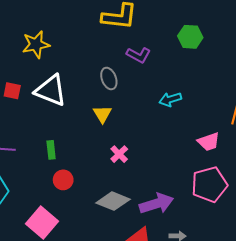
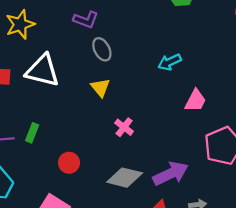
purple L-shape: (139, 55) -> (86, 20), moved
pink trapezoid: (209, 142) -> (195, 101), moved, turned -35
green rectangle: (51, 150) -> (32, 133), moved, turned 36

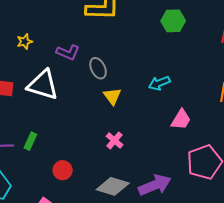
purple L-shape: (86, 20) -> (68, 52), moved
yellow star: (20, 24) -> (25, 42), size x0.6
yellow triangle: (100, 88) -> (112, 96), moved

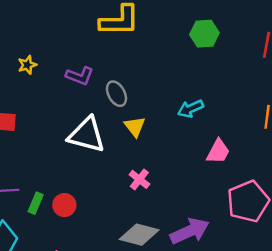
white triangle: (43, 85) -> (87, 135), moved
green rectangle: (30, 141) -> (36, 203), moved
red circle: (63, 170) -> (64, 205), moved

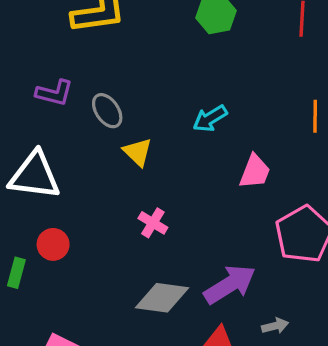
white triangle: (87, 135) -> (35, 175), moved
red circle: (64, 205) -> (53, 244), moved

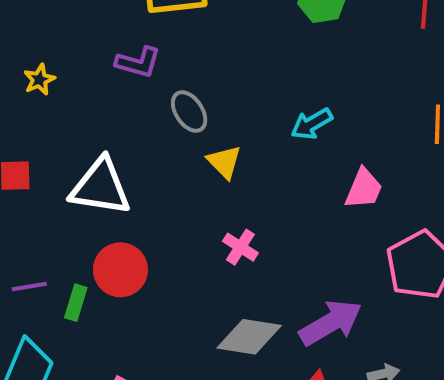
purple L-shape: (54, 93) -> (138, 62), moved
red circle: (53, 244) -> (120, 270), size x1.4

